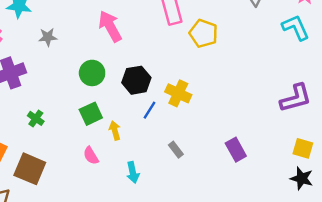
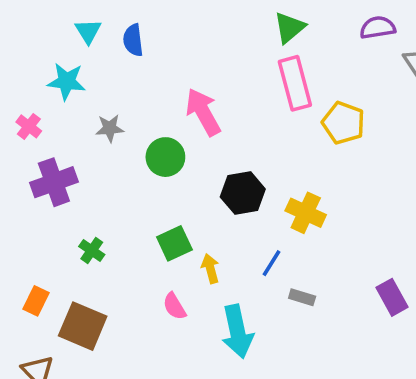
green circle: (92, 73) -> (165, 157), moved
blue line: (150, 110) -> (272, 263), moved
gray rectangle: (176, 150) -> (302, 297), turned -35
cyan arrow: (133, 172) -> (237, 331), size x1.6

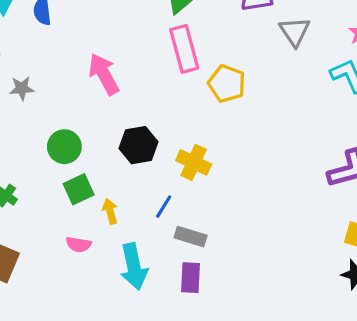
green circle: (165, 157) -> (64, 147), moved
gray rectangle: (302, 297) -> (191, 237), size x1.4
purple rectangle: (392, 297) -> (191, 278), moved, turned 32
pink semicircle: (174, 306) -> (79, 244), turned -50

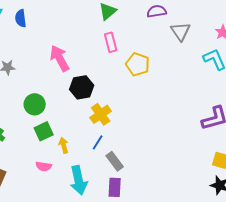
pink rectangle: (184, 49) -> (111, 42), size x0.7
black hexagon: (138, 145) -> (82, 87), moved
yellow cross: (194, 162) -> (101, 114), moved, turned 30
gray rectangle: (191, 237) -> (115, 161), turned 36

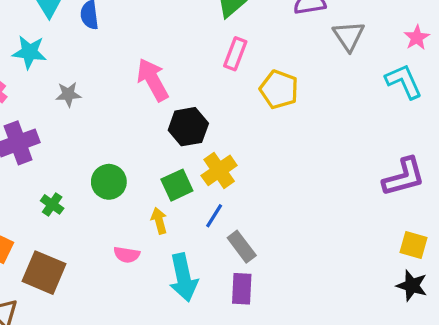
pink rectangle: (111, 42) -> (235, 54), turned 36
green circle: (35, 104) -> (109, 182), moved
green square: (44, 131) -> (177, 185), moved

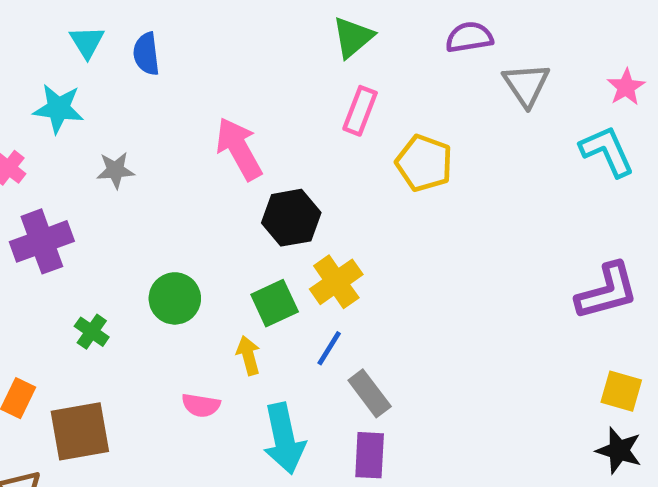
brown square: (44, 273) -> (80, 431), turned -33

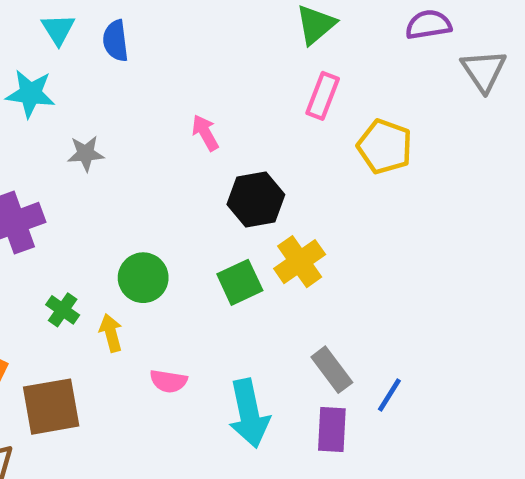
pink arrow: (239, 149) -> (205, 133), size x0.6
blue line: (329, 348) -> (389, 395), moved
yellow arrow: (248, 355) -> (111, 333), moved

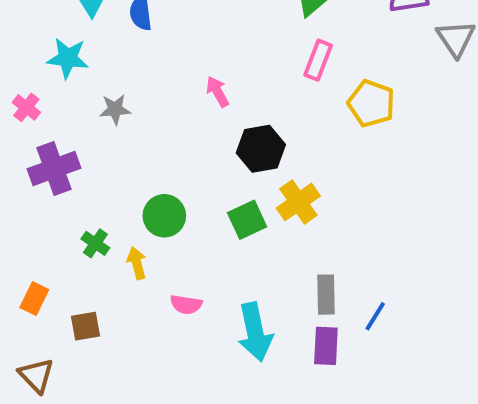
gray rectangle: (332, 370) -> (326, 295), turned 36
brown square: (51, 407) -> (86, 326), size x0.6

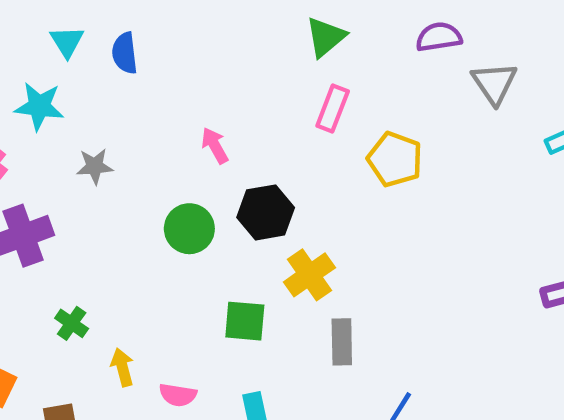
green circle: (164, 216) -> (189, 229), moved
green square: (247, 220) -> (245, 321), moved, turned 30
yellow arrow: (137, 263) -> (122, 367), moved
gray rectangle: (326, 295) -> (342, 342), moved

